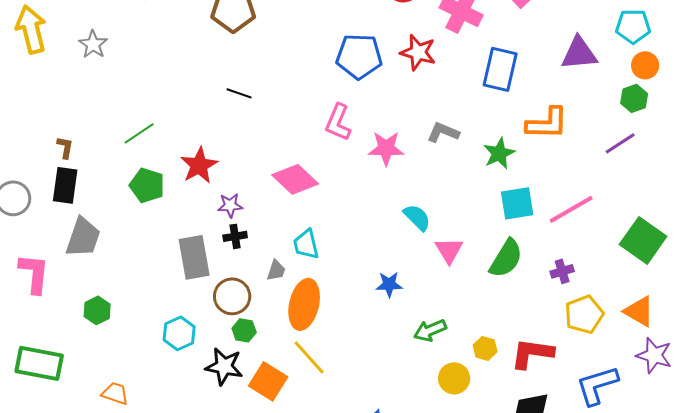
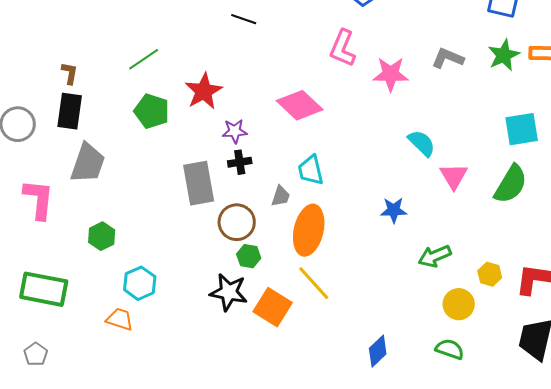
green star: (499, 153) -> (504, 55), moved
cyan hexagon: (179, 333) -> (140, 283), moved

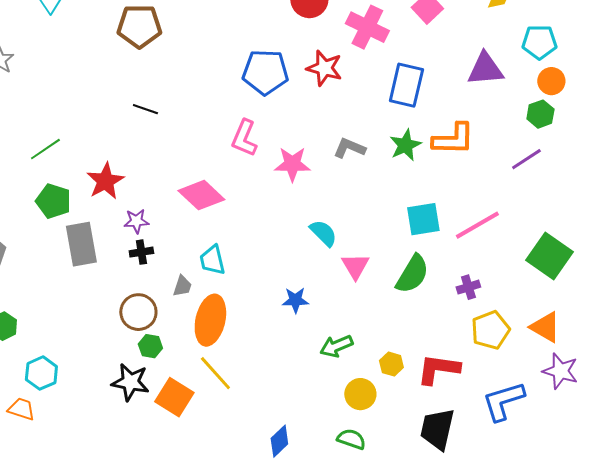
gray rectangle: (199, 183) -> (81, 244), moved

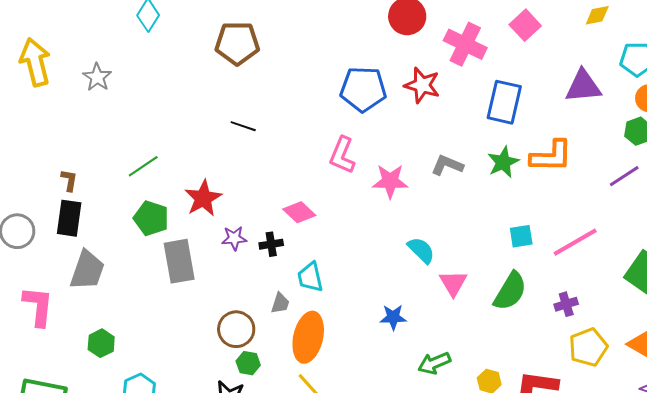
pink diamond: (201, 195) -> (299, 212), size x0.7
cyan square: (423, 219) -> (521, 236), size x0.7
black cross: (141, 252) -> (271, 244), moved

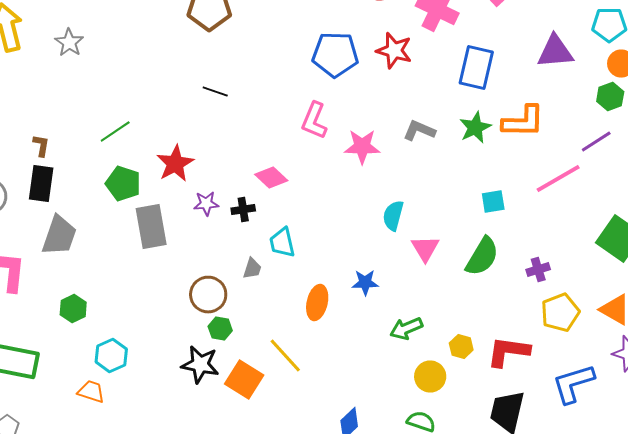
pink line: (575, 242) -> (558, 178), moved
cyan semicircle: (421, 250) -> (393, 216), turned -120
orange ellipse: (308, 337) -> (317, 302), moved, size x0.7

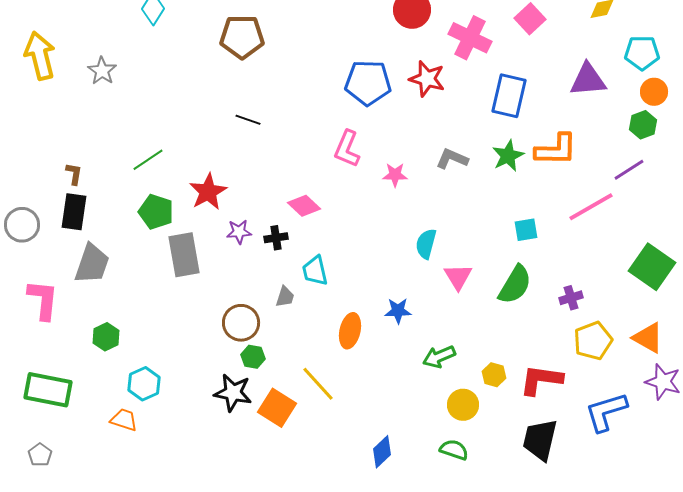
pink star: (362, 146) -> (395, 175), size x0.7

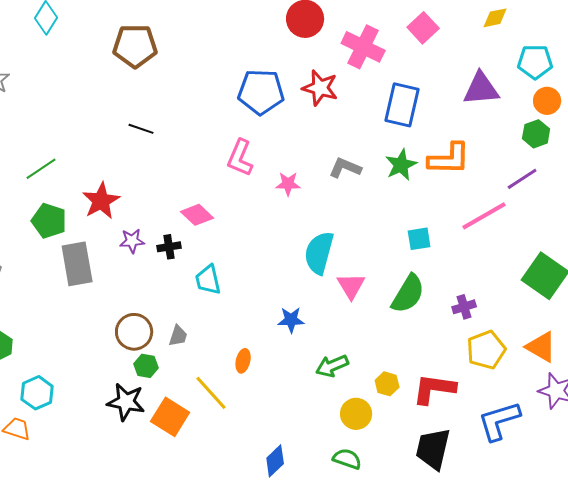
cyan semicircle: (426, 244) -> (319, 253), size x1.4
gray trapezoid: (285, 297) -> (178, 336), moved
orange ellipse: (350, 331) -> (243, 361), moved, size x0.7

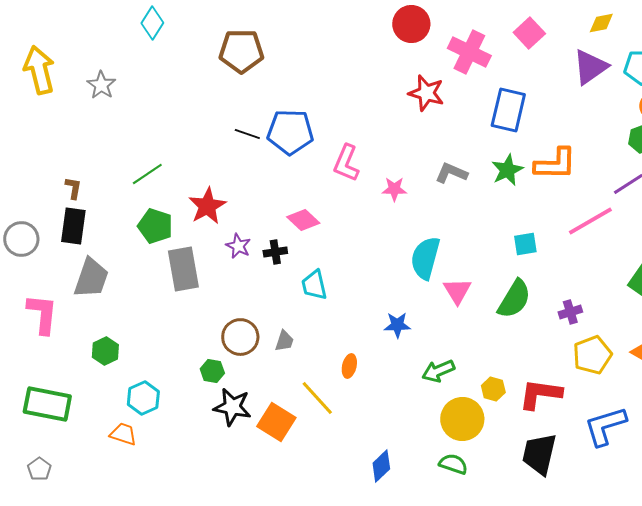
purple triangle: (481, 89) -> (590, 67), moved, turned -30
blue pentagon: (261, 92) -> (290, 132), moved
purple star: (132, 241) -> (238, 246), turned 30
green hexagon: (146, 366) -> (212, 371), moved
yellow circle: (356, 414) -> (462, 419), size x1.4

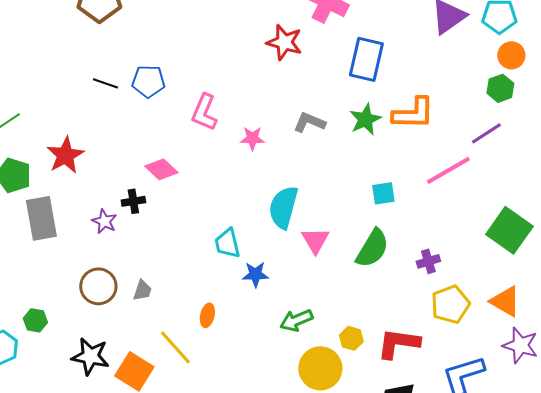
blue pentagon: (290, 132) -> (148, 81), size x0.7
purple star: (238, 246) -> (104, 221), moved
cyan trapezoid: (314, 285) -> (227, 243), moved
green hexagon: (212, 371) -> (35, 320), moved

